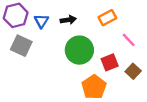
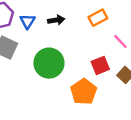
green circle: (79, 50) -> (49, 63), moved

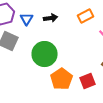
red square: (100, 65) -> (88, 81), moved
orange pentagon: (84, 92) -> (62, 79), moved

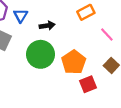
black arrow: (50, 18) -> (47, 26), moved
orange pentagon: (62, 79) -> (74, 62), moved

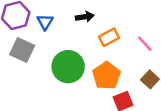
orange rectangle: (86, 12) -> (109, 37), moved
black arrow: (47, 26) -> (85, 17), moved

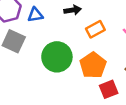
blue triangle: (45, 22) -> (35, 15), turned 49

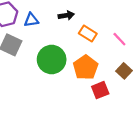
orange rectangle: (95, 29) -> (88, 34), turned 60

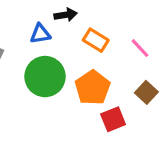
blue triangle: (31, 20) -> (40, 34), moved

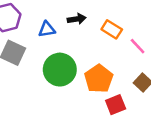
blue triangle: (40, 34) -> (47, 29), moved
orange rectangle: (96, 40) -> (112, 29), moved

